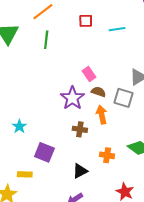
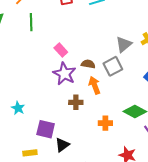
pink rectangle: (89, 74) -> (61, 50), moved
gray square: (124, 98) -> (113, 66), turned -36
black triangle: (80, 171) -> (62, 145), moved

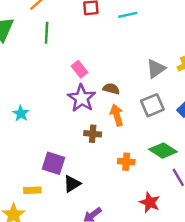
gray square: (113, 66) -> (152, 105), moved
cyan star: (18, 108) -> (21, 113), moved

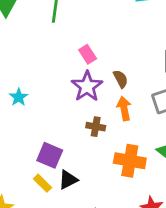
brown semicircle: (111, 89) -> (121, 79), turned 42
orange cross: (126, 162) -> (130, 161), size x1.6
yellow rectangle: (32, 190) -> (43, 183), moved, turned 42

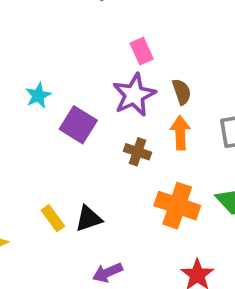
purple square: (50, 155) -> (78, 125), moved

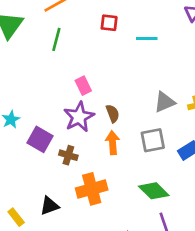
brown cross: (138, 152) -> (68, 155), moved
orange cross: (177, 206) -> (92, 189), moved, turned -32
yellow rectangle: (53, 218) -> (16, 217), moved

